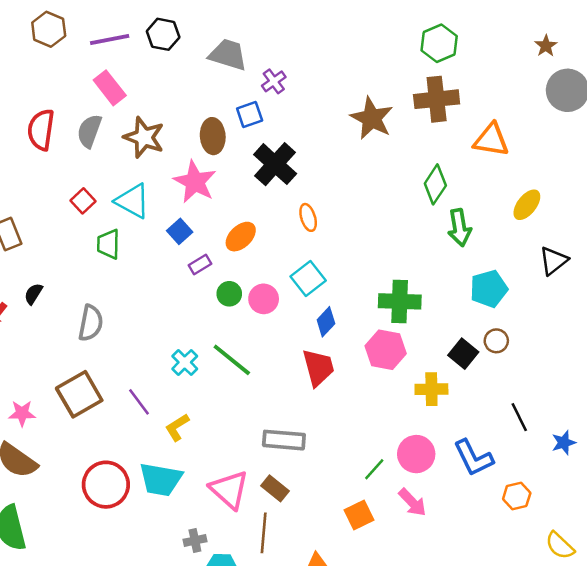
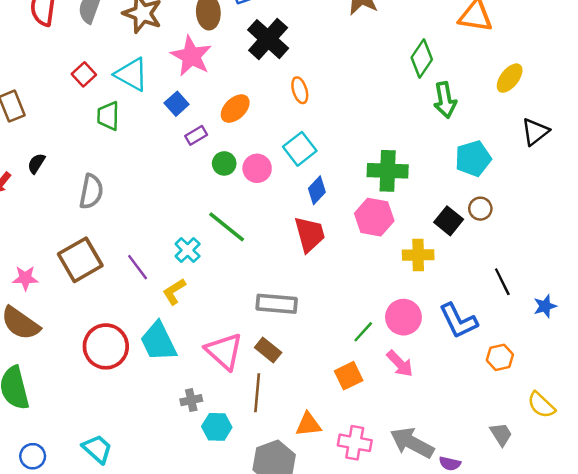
cyan cross: (185, 362) -> (188, 250), moved
cyan trapezoid: (161, 479) -> (158, 342), turned 54

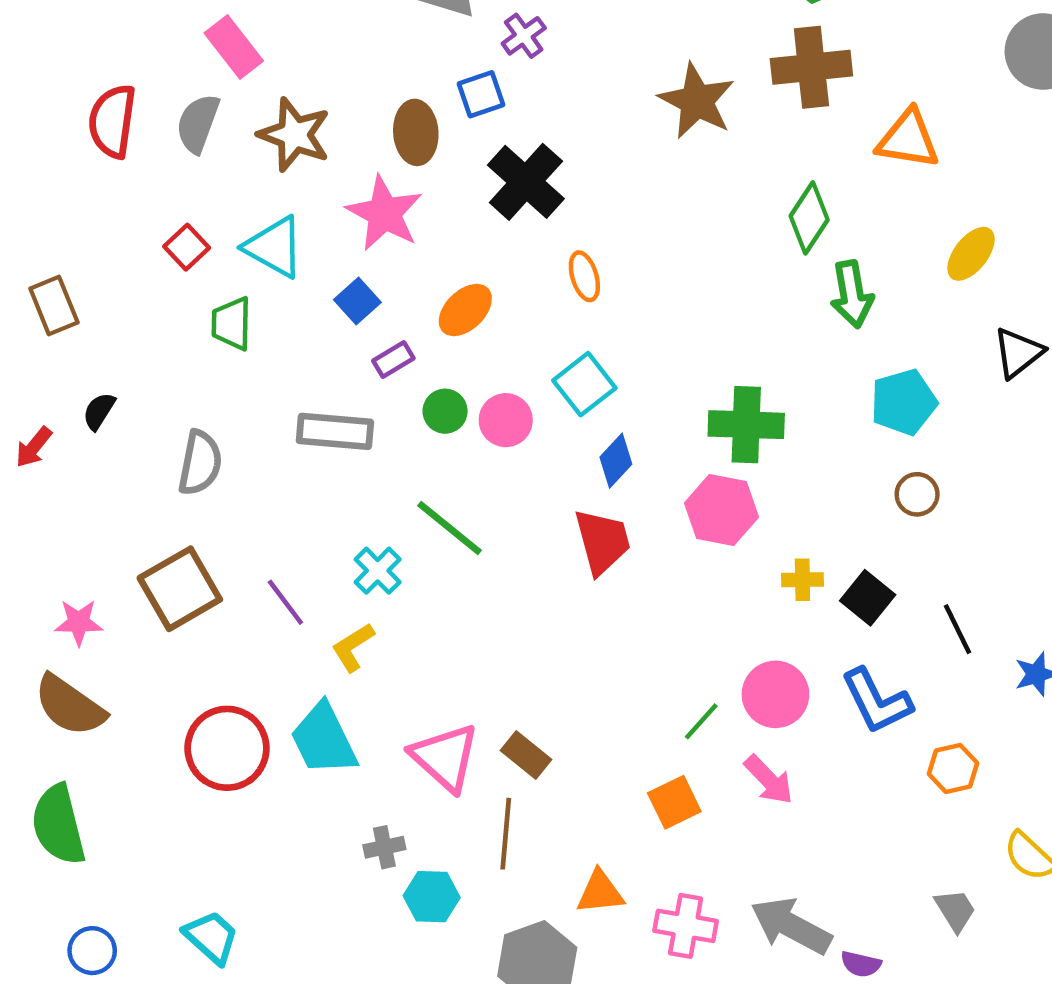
black square: (449, 221) -> (868, 598), moved
yellow cross: (418, 255) -> (802, 580), size x0.7
gray rectangle: (277, 304) -> (335, 431), moved

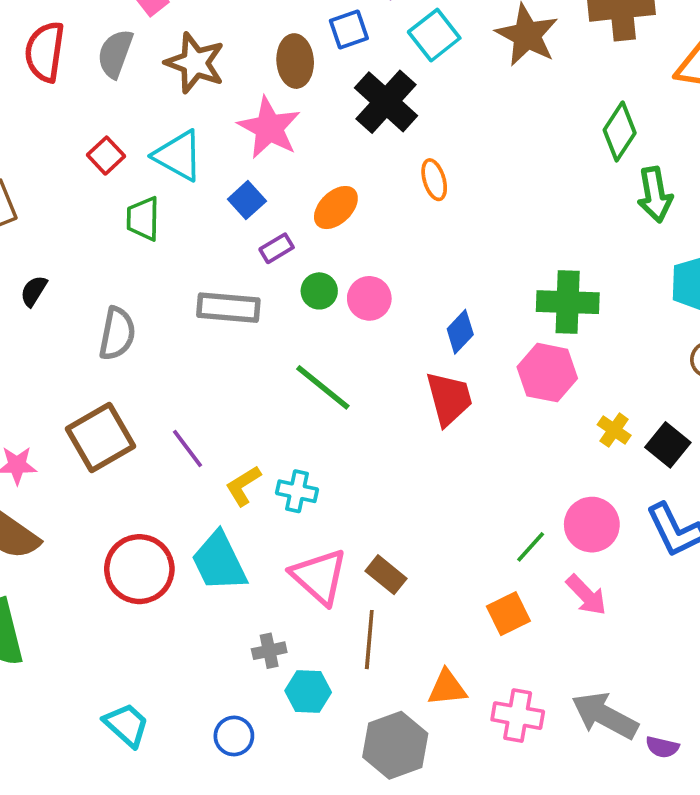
cyan square: (584, 384) -> (434, 35), moved
cyan cross: (378, 571) -> (297, 491), moved, turned -33
yellow cross: (802, 580) -> (614, 430), turned 36
blue circle: (92, 951) -> (234, 736), moved

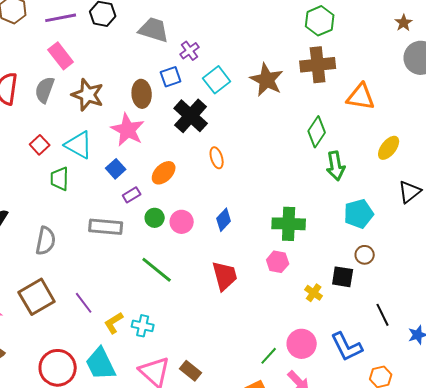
blue diamond: (460, 332) -> (224, 220), moved
pink hexagon: (547, 373) -> (278, 262), size x0.7
black square: (668, 445) -> (343, 277), moved, turned -30

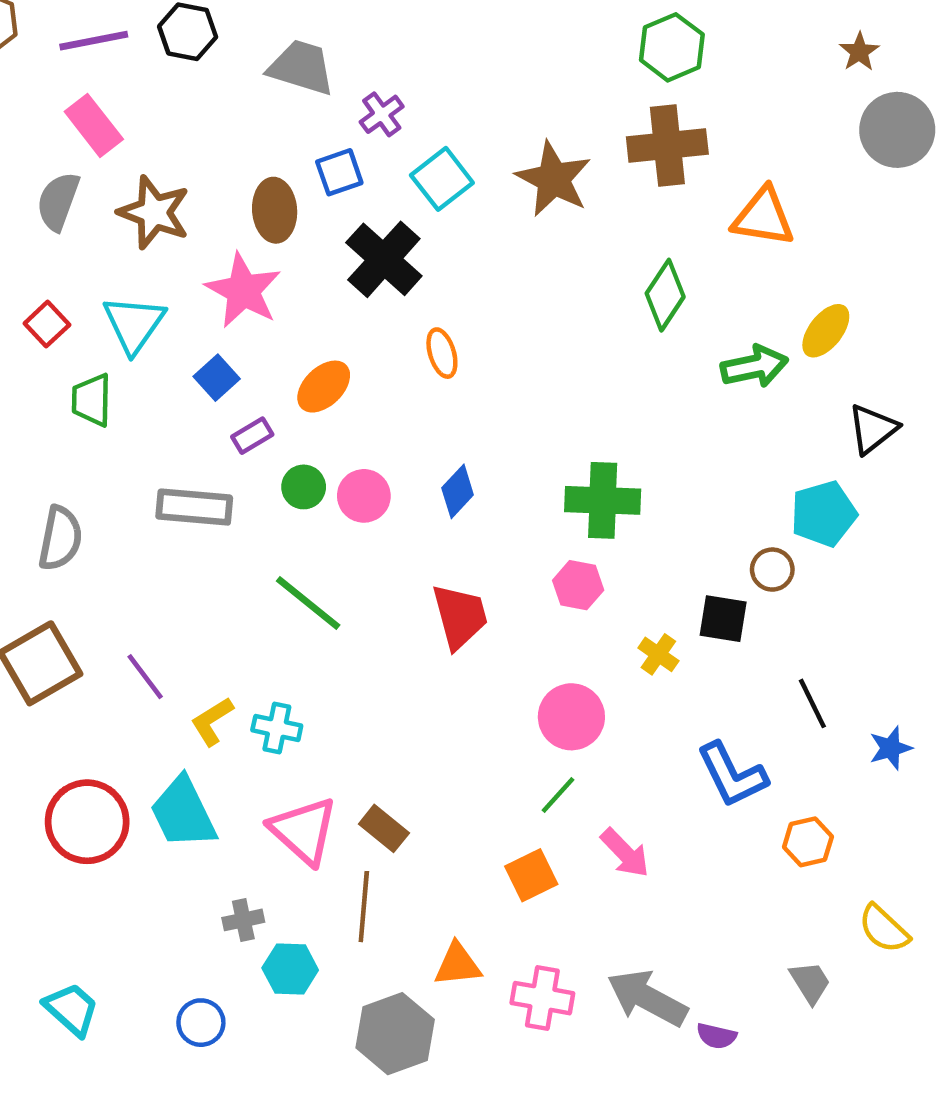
cyan triangle: (79, 145) -> (134, 324), turned 36
green arrow: (336, 166) -> (754, 366), moved, turned -92
cyan pentagon: (359, 214) -> (824, 514), moved
pink circle: (302, 344) -> (571, 717), moved

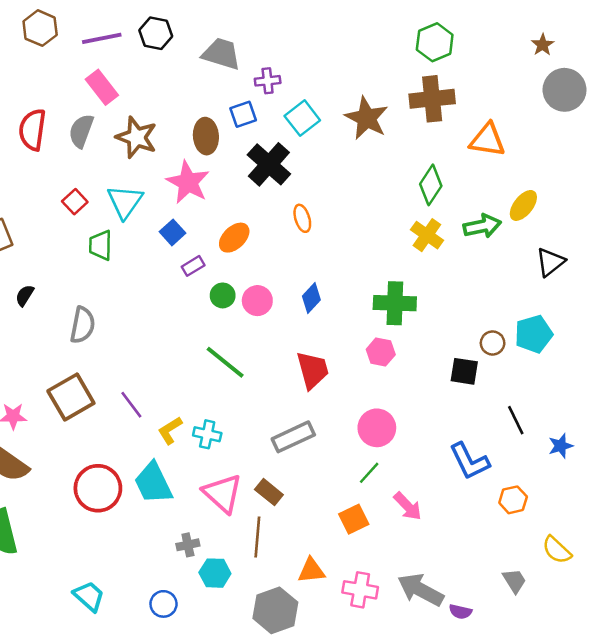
purple cross: (382, 114) -> (268, 81), turned 30
gray rectangle: (194, 507) -> (293, 437), moved, turned -30
cyan pentagon: (824, 514) -> (534, 334), moved
yellow cross: (658, 654) -> (427, 235), moved, size x1.4

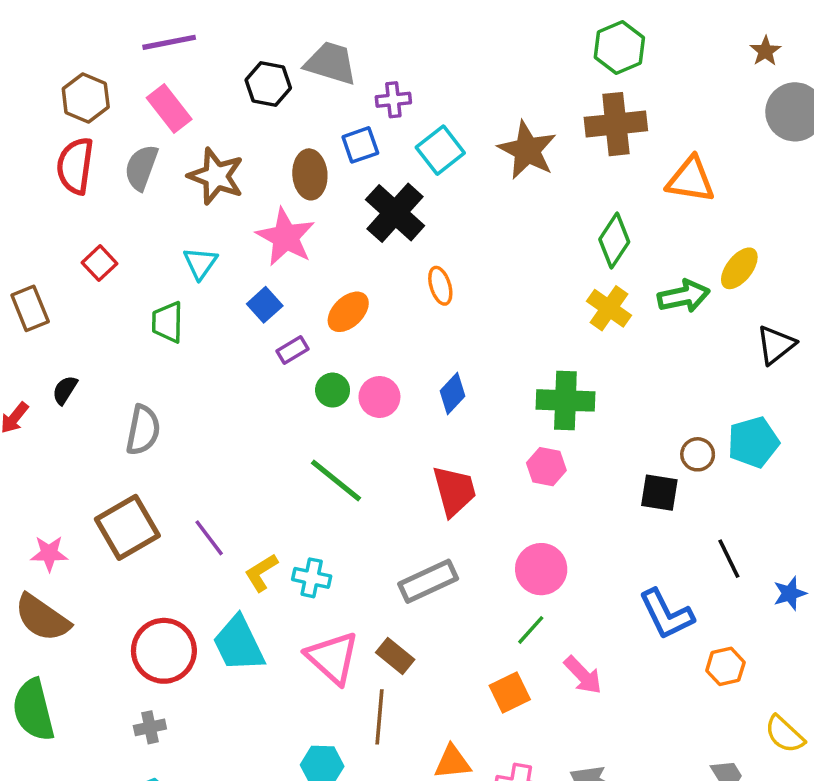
brown hexagon: (40, 28) -> (86, 98), moved
black hexagon: (156, 33) -> (268, 84), moved
red square: (75, 202) -> (100, 263), moved
cyan triangle: (125, 202) -> (200, 263), size x0.7
gray cross: (188, 545) -> (150, 727), moved

